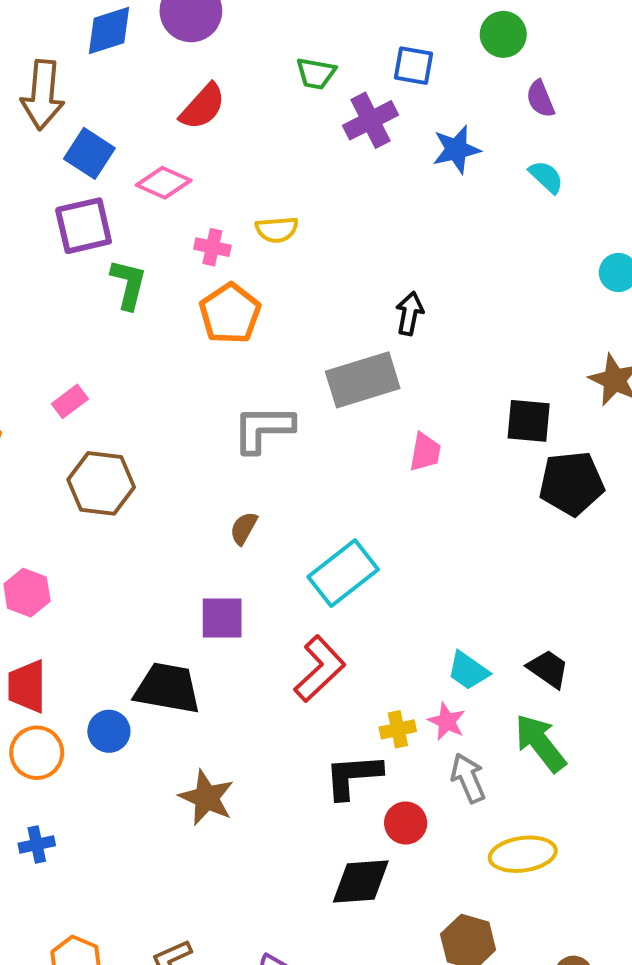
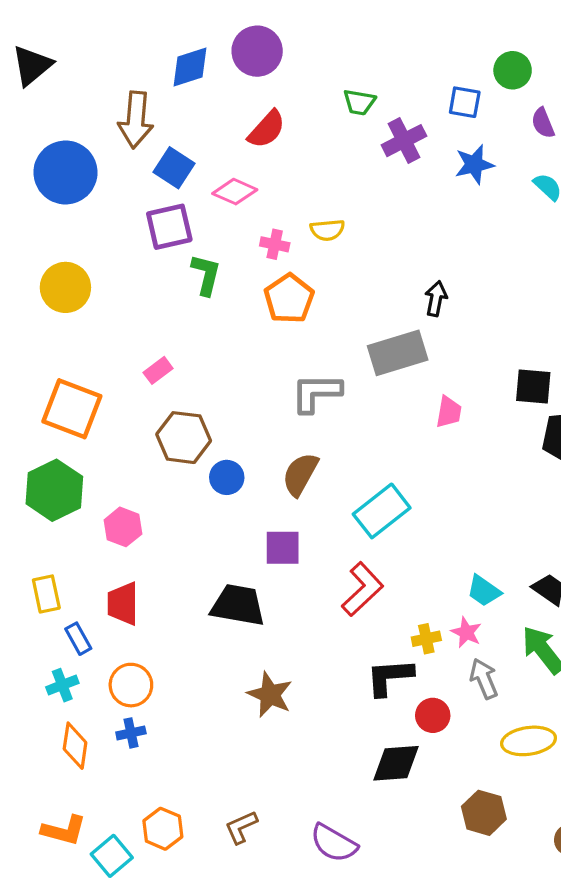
blue square: (413, 66) -> (465, 102), moved
brown semicircle: (244, 528) -> (300, 474), size x1.6
blue circle: (109, 731) -> (227, 477), moved
orange circle: (37, 753) -> (131, 685), moved

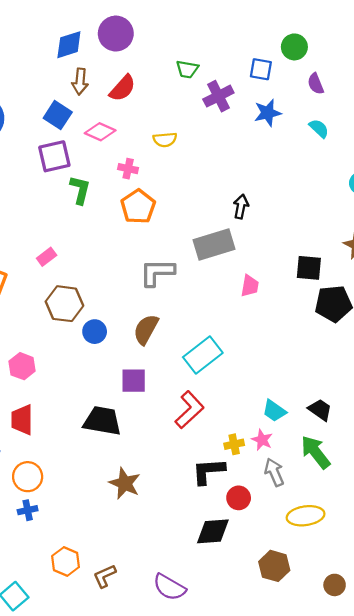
brown arrow: (136, 120) -> (80, 82), moved, size x0.7
yellow semicircle: (327, 230) -> (165, 140), moved
orange hexagon: (163, 829) -> (66, 562), moved

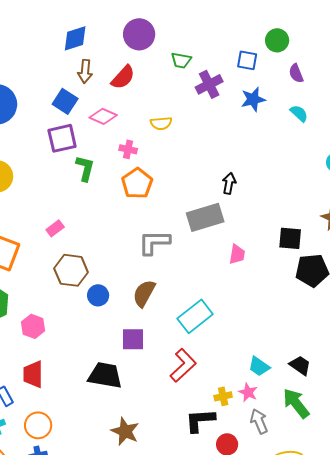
purple circle: (116, 34) -> (139, 34), moved

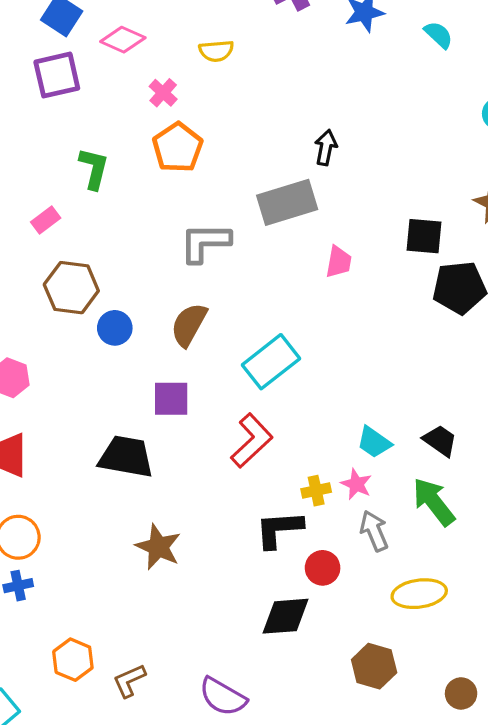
pink cross: (128, 149) -> (163, 93), turned 30
green L-shape: (85, 168) -> (94, 168), moved

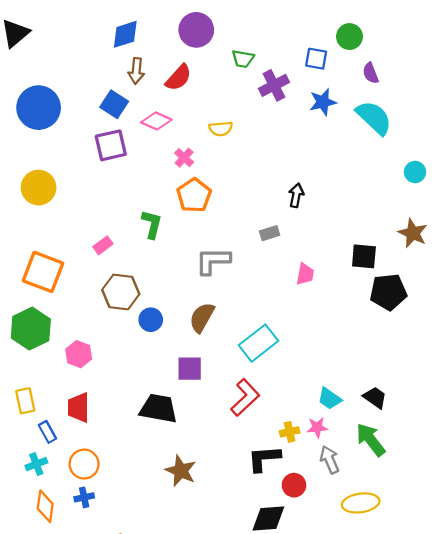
cyan semicircle: (439, 35) -> (374, 118), size x1.8
green L-shape: (94, 168) -> (152, 224), moved
gray rectangle: (287, 202) -> (270, 233), size x0.5
pink star: (356, 484) -> (317, 427), turned -30

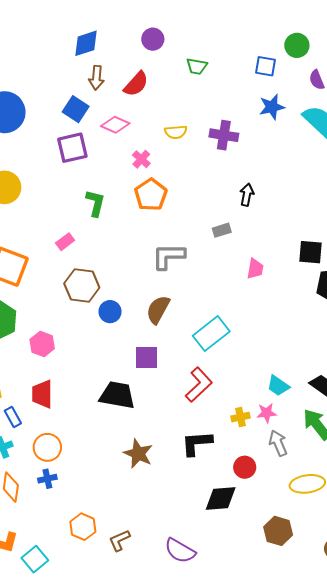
purple circle: (196, 30) -> (153, 39), size x0.7
purple cross: (274, 85) -> (224, 135), moved, turned 36
green L-shape: (152, 224) -> (95, 203), moved
black L-shape: (264, 459) -> (197, 443), moved

